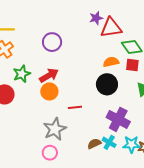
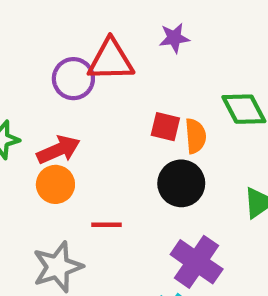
red triangle: (111, 28) -> (111, 60), moved
orange semicircle: (111, 62) -> (196, 136), turned 91
red square: (132, 65) -> (165, 127), moved

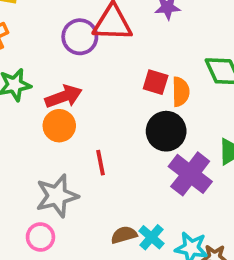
red line: (106, 225) -> (101, 163), turned 75
purple cross: (197, 262) -> (190, 174), moved

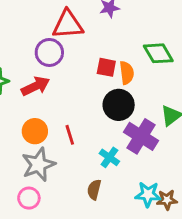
purple circle: (80, 37) -> (49, 52), moved
orange circle: (59, 126) -> (35, 131), moved
brown semicircle: (124, 235) -> (94, 190), turned -54
cyan cross: (151, 237) -> (109, 157), moved

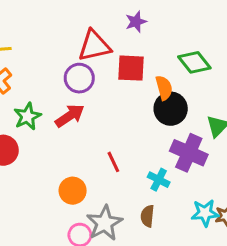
red square: (106, 67) -> (131, 68), moved, size x1.4
black circle: (119, 105) -> (171, 109), moved
orange circle: (35, 131) -> (73, 191), moved
gray star: (38, 165) -> (105, 223), moved

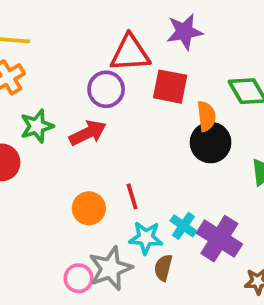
purple star: (136, 22) -> (184, 32), size x1.4
purple cross: (189, 153) -> (219, 239), moved
orange circle: (73, 191) -> (89, 208), moved
cyan star: (205, 213) -> (146, 238), moved

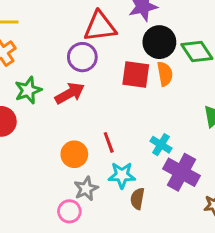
red square: (170, 87) -> (136, 74), moved
black circle: (211, 143) -> (159, 42), moved
cyan cross: (183, 226) -> (161, 145), moved
gray star: (110, 268) -> (86, 189), moved, size x0.7

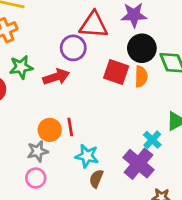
red line: (109, 142) -> (70, 127), moved
cyan cross: (161, 145) -> (152, 140), moved
gray star: (86, 189) -> (38, 151), moved

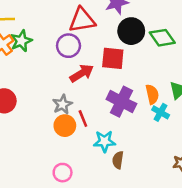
green star: (21, 67) -> (21, 41), moved
orange semicircle: (141, 76) -> (152, 94), moved
red arrow: (56, 77) -> (82, 73), moved
gray star: (38, 151) -> (62, 104), moved
purple cross: (138, 164) -> (121, 102), moved

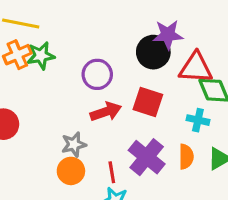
red triangle: (82, 20) -> (196, 68), moved
black circle: (131, 31) -> (153, 52), moved
cyan cross: (161, 112) -> (198, 120), moved, turned -30
red line: (83, 119) -> (112, 172), moved

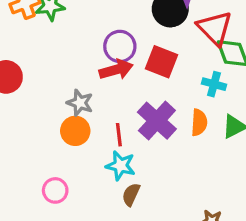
red triangle: (196, 68) -> (215, 28), turned 39
purple circle: (97, 74) -> (120, 46), moved
gray star: (74, 144) -> (80, 103), turned 30

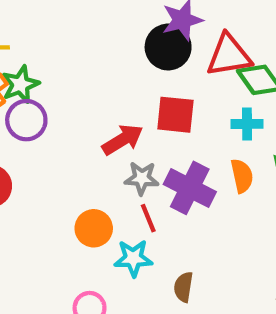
red triangle: (215, 28) -> (229, 55), turned -39
purple circle: (120, 46) -> (26, 120), moved
gray star: (80, 103) -> (142, 178), moved
cyan star: (121, 166) -> (133, 258), moved

